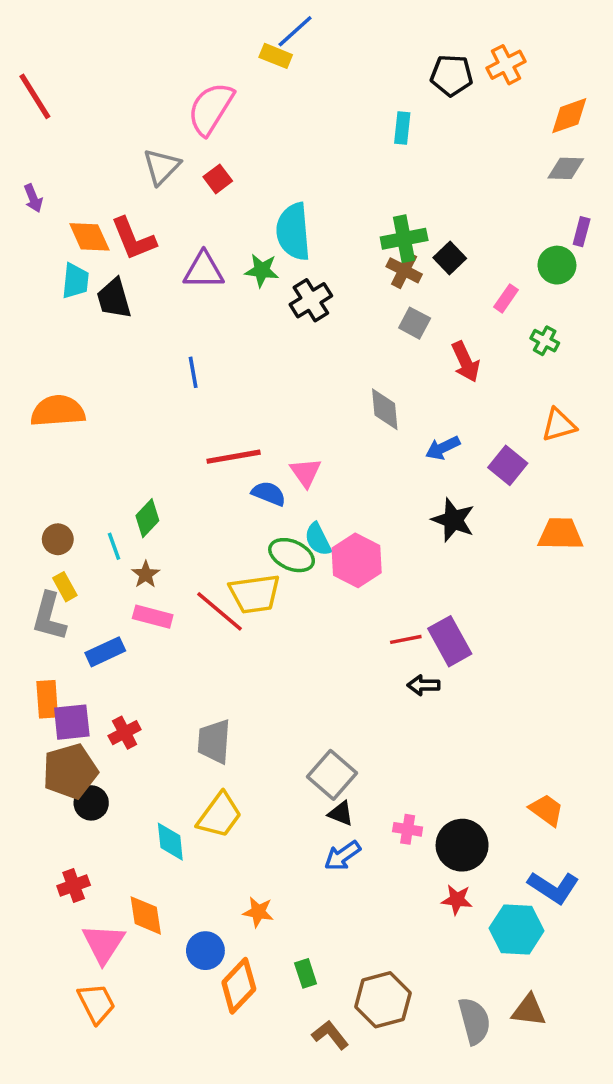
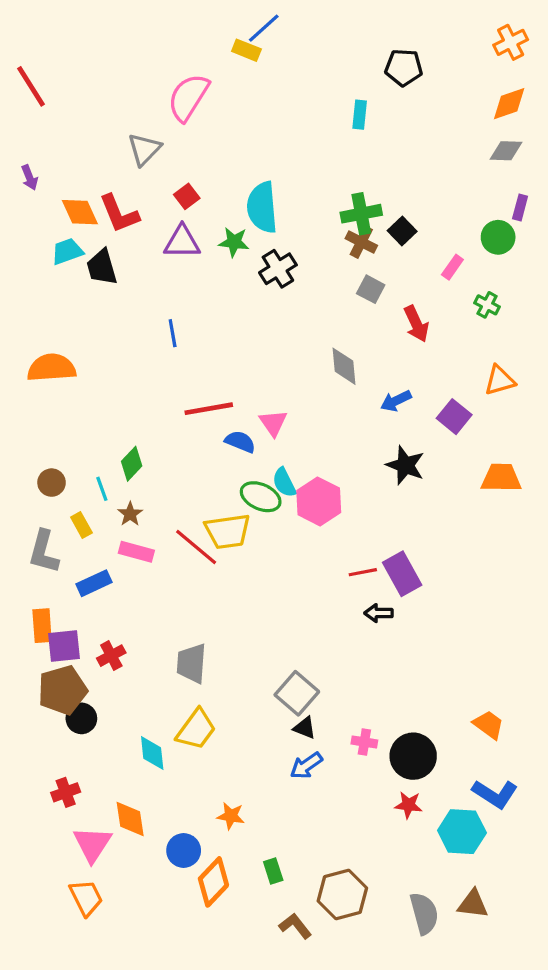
orange cross: (506, 65) -> (511, 42), moved
red square: (218, 179) -> (187, 196), moved
cyan trapezoid: (75, 281) -> (67, 251), turned -116
yellow rectangle: (65, 587) -> (81, 525), moved

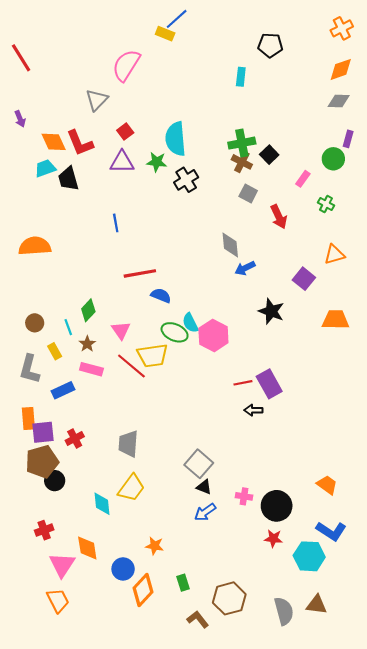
blue arrow: (396, 401) -> (245, 268), moved
pink triangle: (273, 423) -> (121, 330), moved

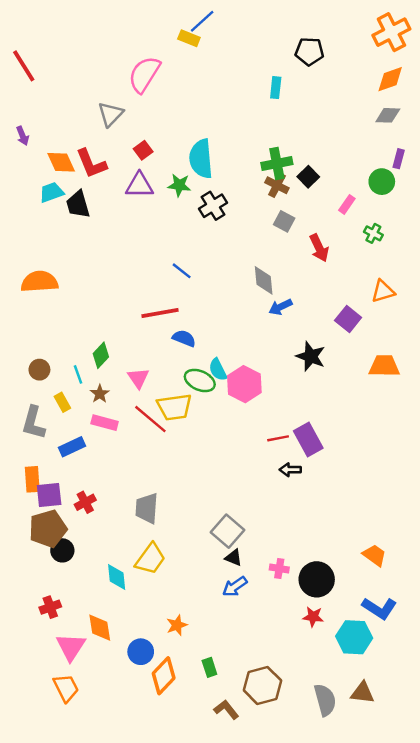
orange cross: (342, 28) -> (391, 32), size x1.4
blue line: (116, 223) -> (182, 271), moved, turned -42
orange star: (155, 546) -> (177, 625), turned -30

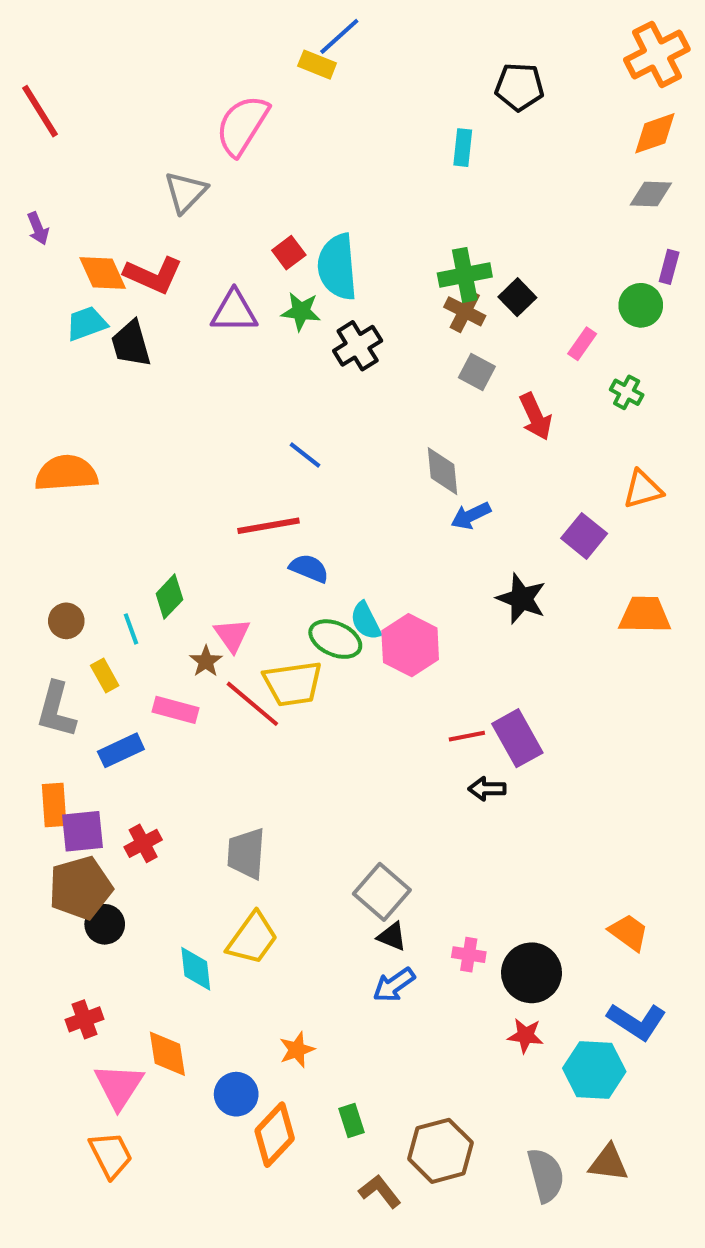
red square: (143, 150) -> (289, 253), moved
red L-shape: (91, 164) -> (153, 275), turned -44
brown star: (100, 394) -> (206, 661), moved

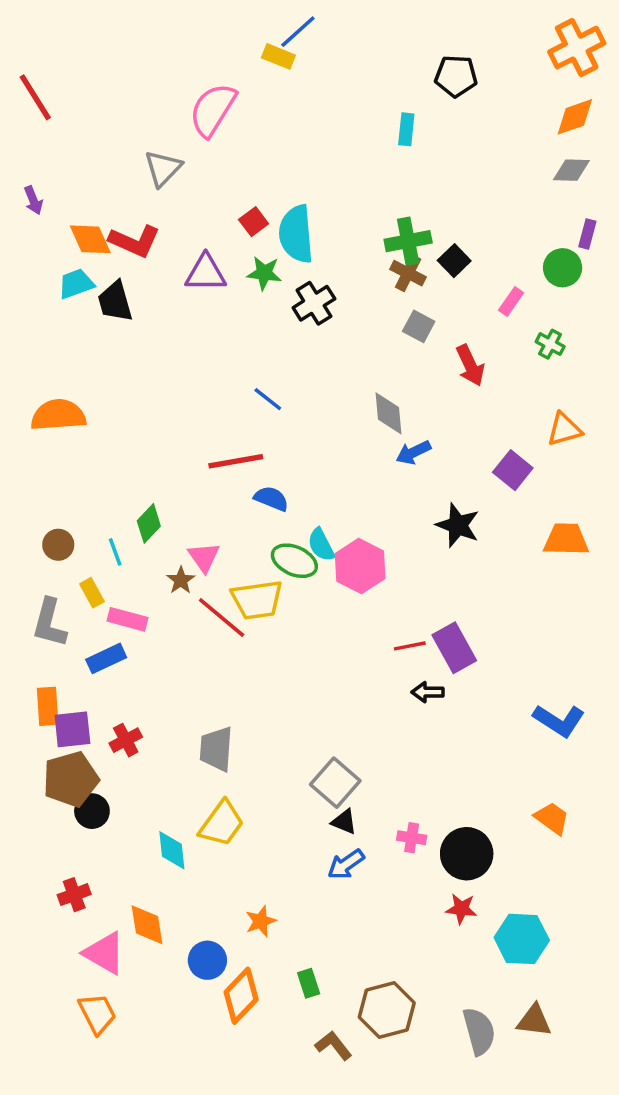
pink rectangle: (176, 710) -> (128, 619), moved
blue L-shape: (637, 1021) -> (559, 721), moved
pink triangle: (119, 1086) -> (104, 953), turned -33

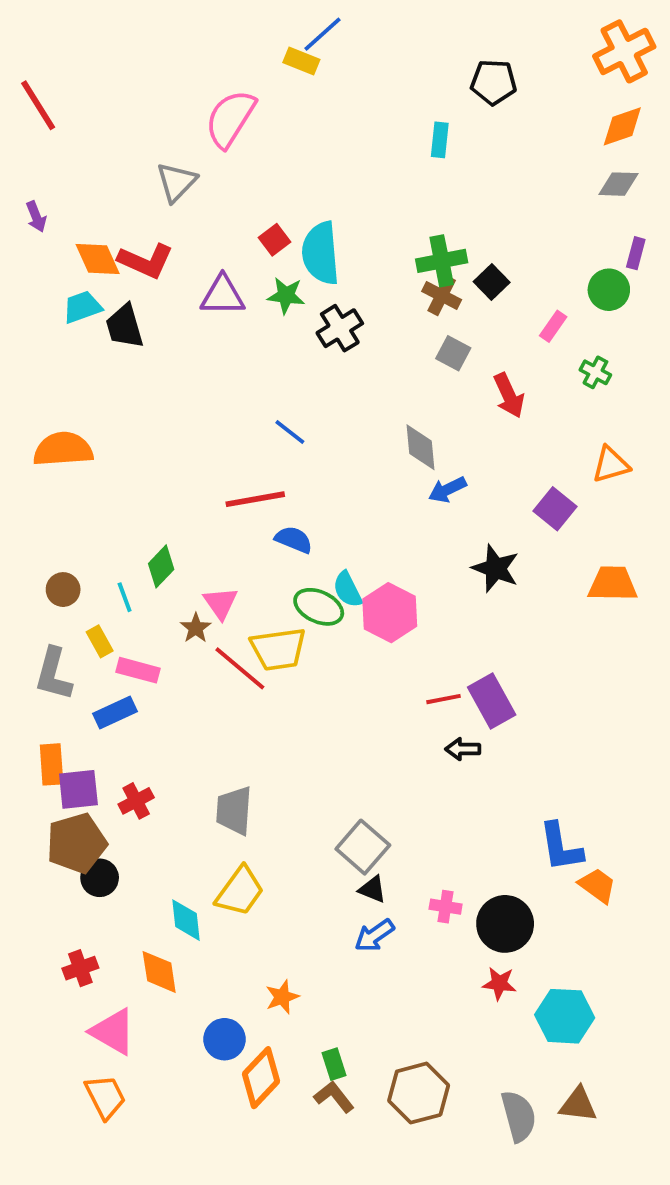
blue L-shape: (559, 721) -> (561, 847), moved, turned 48
orange diamond: (147, 925) -> (159, 972), moved
brown L-shape: (333, 1045) -> (334, 1097), moved

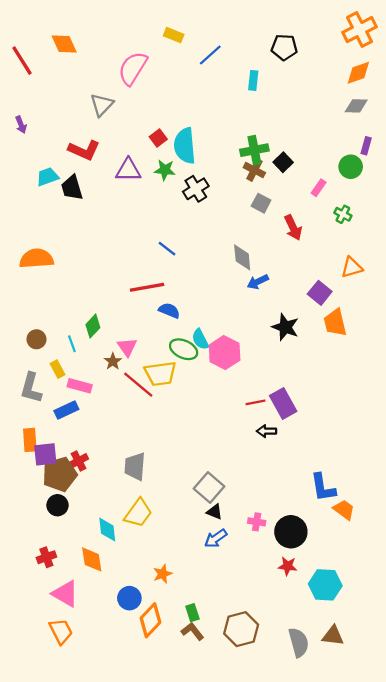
blue line: (323, 34) -> (210, 55), moved
orange diamond: (98, 259) -> (64, 44), moved
orange trapezoid: (613, 584) -> (335, 323), moved, turned -104
brown pentagon: (77, 843) -> (60, 474), moved

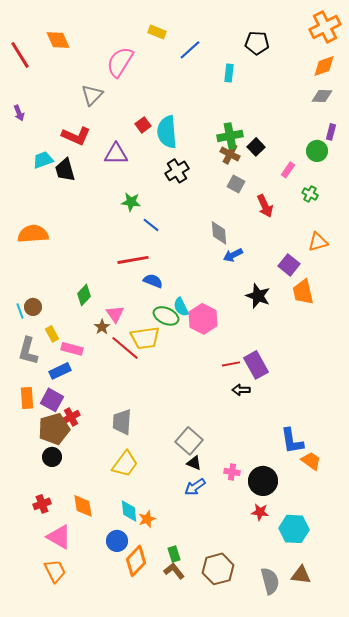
green star: (165, 170) -> (131, 202), moved
cyan line: (72, 344) -> (20, 311), moved
purple square: (45, 454) -> (52, 400), moved, turned 35
cyan diamond: (107, 530) -> (129, 511), moved

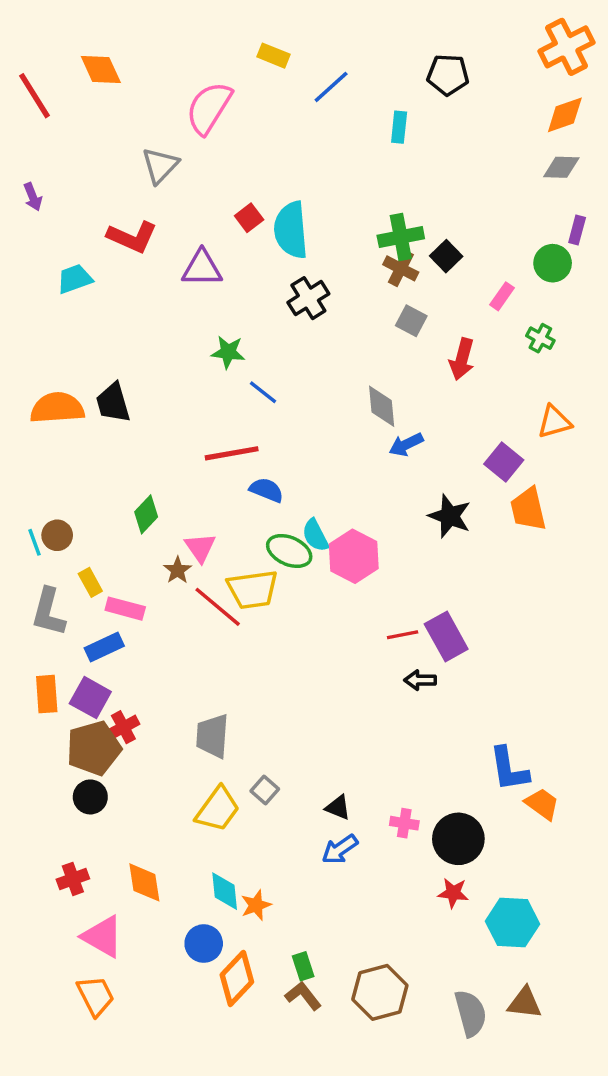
black trapezoid: (65, 170) -> (113, 403), moved
red arrow: (265, 206) -> (462, 359), turned 40
gray square: (189, 441) -> (265, 790), moved, size x0.6

